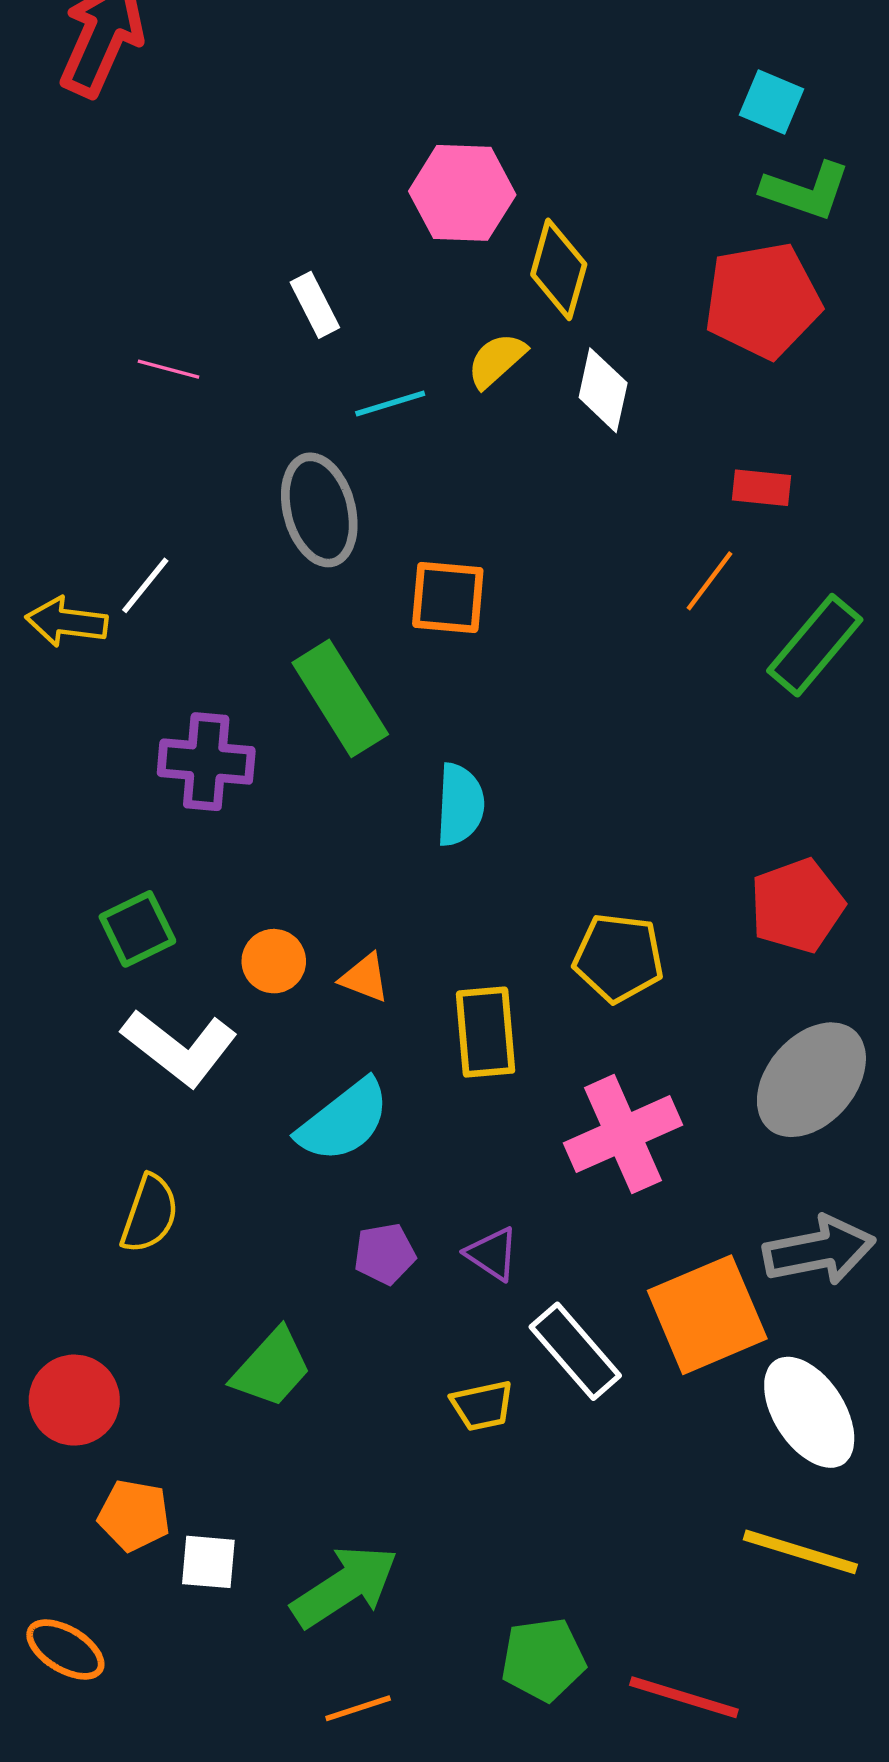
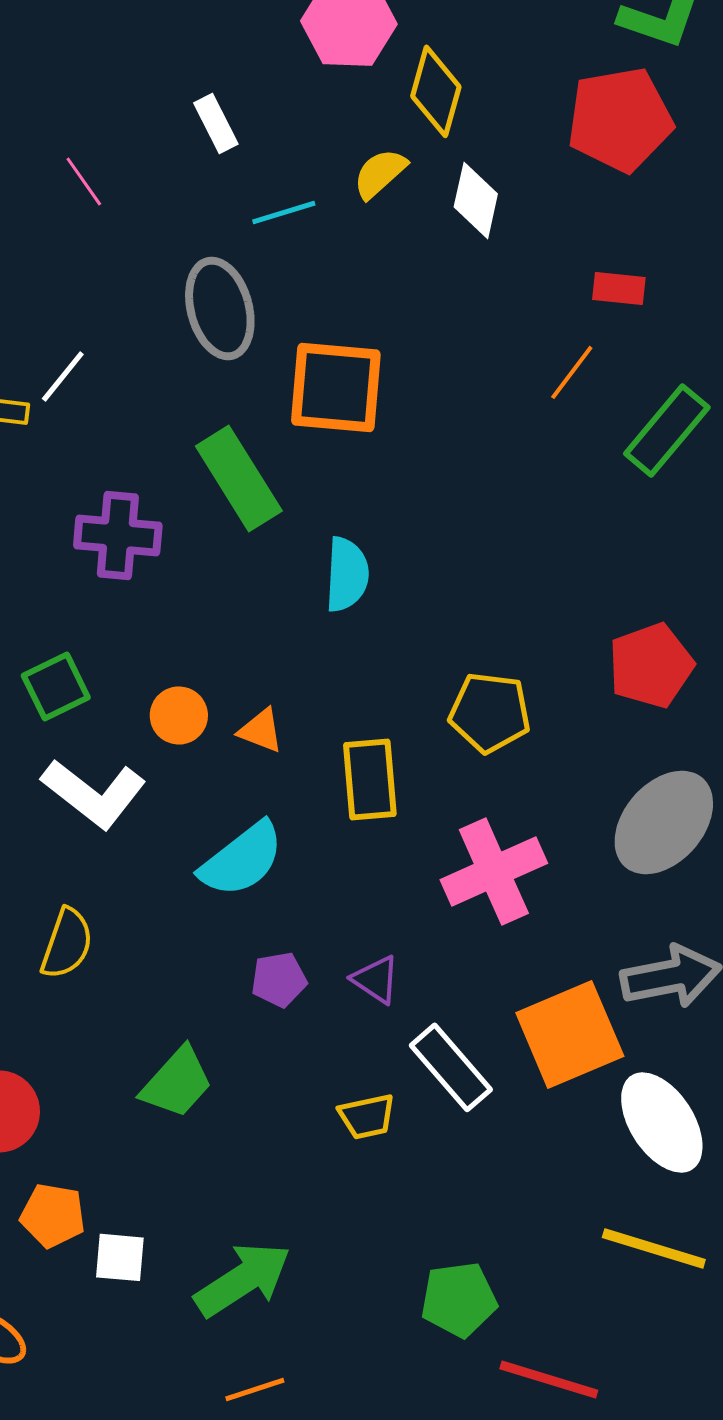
pink line: (168, 369) -> (84, 181), turned 40
orange square: (448, 598) -> (336, 387), size x1.4
green pentagon: (543, 1659) -> (459, 1299), moved

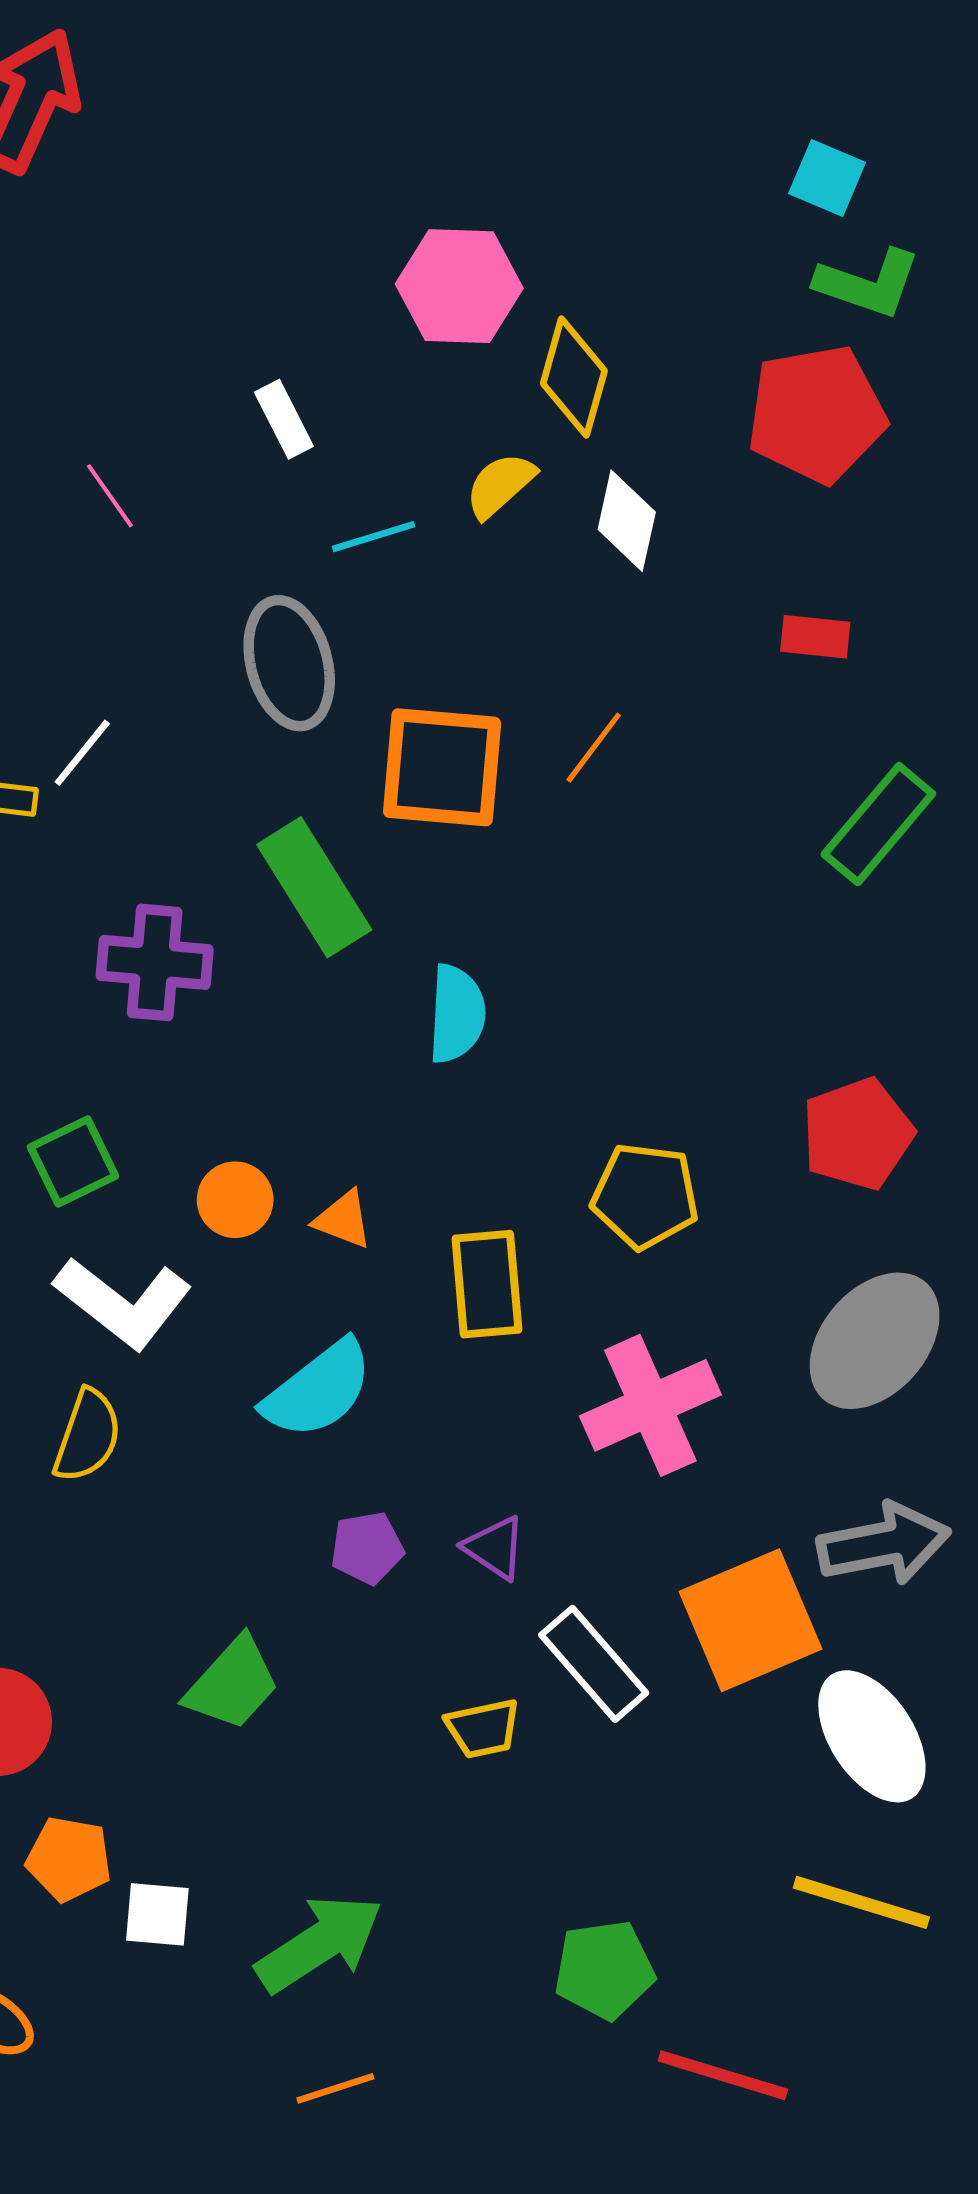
orange line: (572, 372) -> (594, 748), moved
yellow semicircle: (67, 943) -> (87, 1436), moved

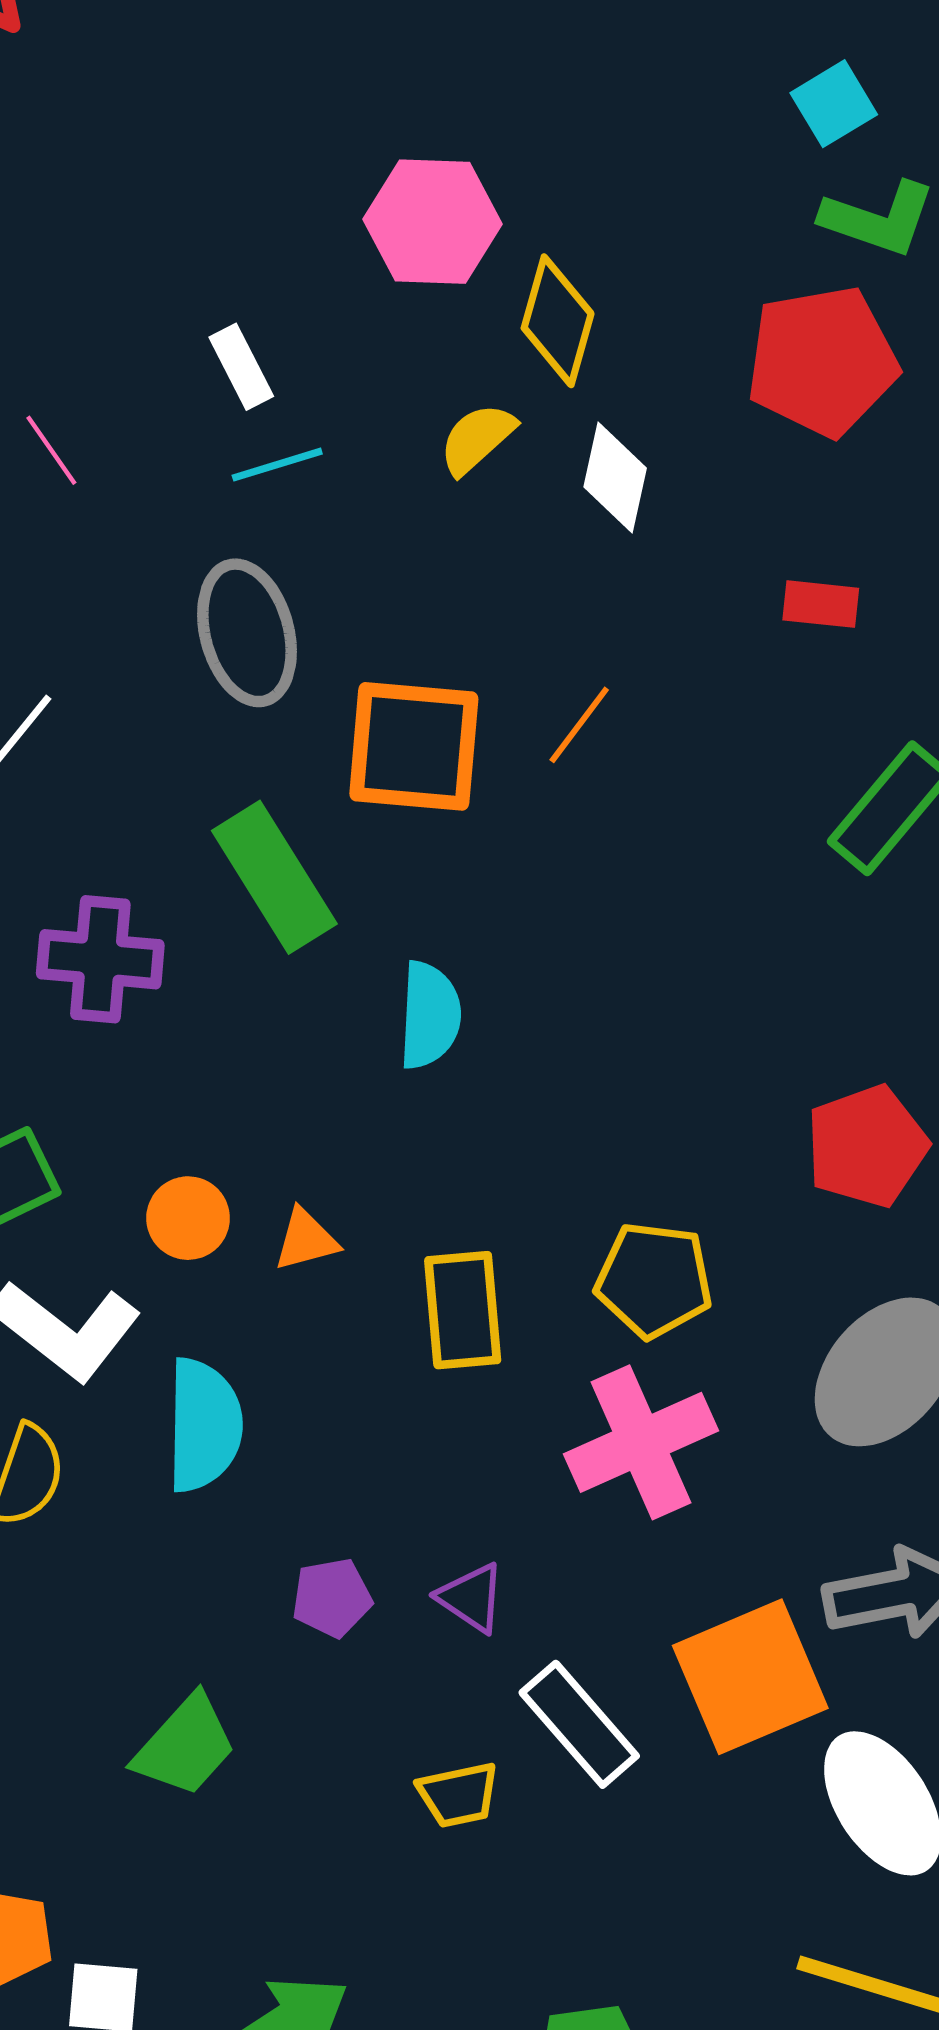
cyan square: (827, 178) -> (834, 104), turned 36
cyan line: (374, 537) -> (277, 465), moved
yellow pentagon: (645, 1196) -> (654, 1280), moved
orange triangle: (343, 1220) -> (306, 1240), turned -36
cyan semicircle: (318, 1390) -> (204, 1425), moved, turned -51

